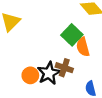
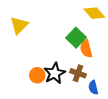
brown cross: (64, 68) -> (78, 73), moved

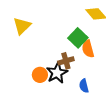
brown cross: (78, 73) -> (66, 61), moved, turned -35
blue semicircle: (93, 87) -> (84, 86), moved

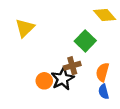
orange semicircle: (88, 49) -> (102, 72), moved, turned 30
blue semicircle: (84, 86) -> (104, 92), moved

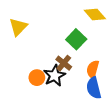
brown cross: (72, 66) -> (64, 63), turned -35
blue semicircle: (104, 92) -> (94, 88), size x1.5

